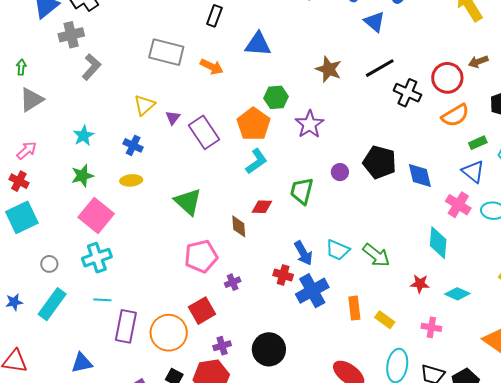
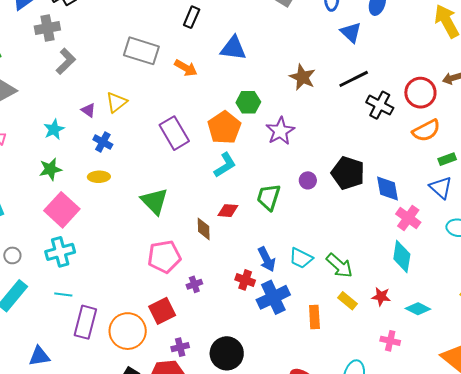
purple triangle: (173, 118) -> (88, 110), moved, turned -35
pink cross: (458, 205) -> (408, 218), moved
yellow rectangle: (385, 320) -> (347, 301), moved

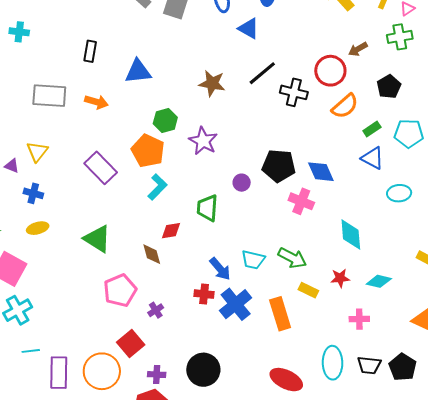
pink cross: (408, 218) -> (301, 201), moved
orange rectangle: (314, 317) -> (280, 314), size x1.4
purple cross: (180, 347) -> (157, 375), turned 30

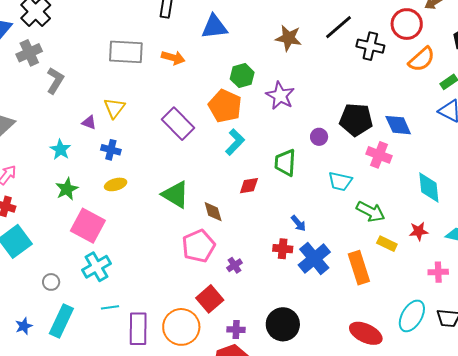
brown diamond: (152, 254) -> (213, 212), moved
cyan trapezoid: (253, 260) -> (340, 181), moved
blue arrow: (220, 269) -> (298, 223), size x0.7
cyan ellipse: (333, 363) -> (412, 316), turned 32

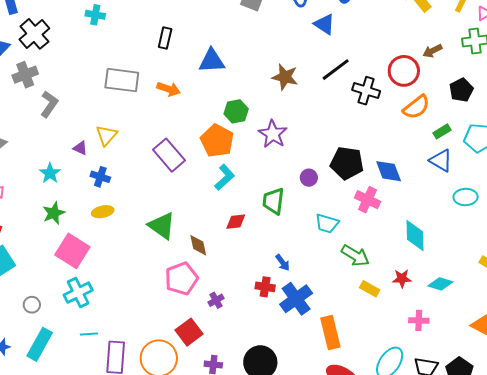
orange rectangle: (359, 268) -> (330, 332), moved

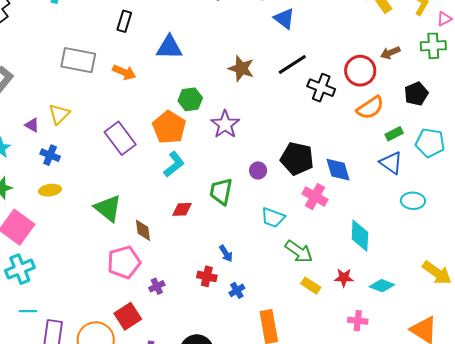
blue cross: (296, 299) -> (237, 290), size x0.5

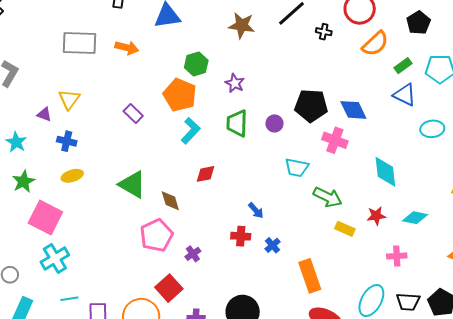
black cross: (321, 88) -> (324, 32), size x0.6
purple star: (225, 124) -> (235, 83), size x0.7
purple rectangle: (120, 138) -> (133, 113), size x0.6
green trapezoid: (221, 191) -> (237, 123), moved

